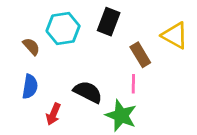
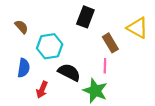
cyan hexagon: (63, 29) -> (50, 46), moved
brown semicircle: (31, 46) -> (21, 27), moved

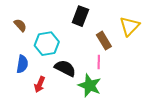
yellow triangle: (138, 28) -> (129, 26), turned 45

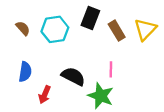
brown rectangle: (104, 41) -> (117, 31), moved
cyan hexagon: (47, 44) -> (55, 29), moved

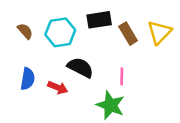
black rectangle: (90, 18) -> (99, 20), turned 60
black semicircle: (73, 76) -> (80, 67), moved
red arrow: (45, 95) -> (58, 88), moved, turned -90

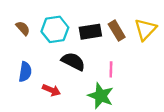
black rectangle: (99, 20) -> (90, 32), moved
red arrow: (58, 88) -> (51, 90), moved

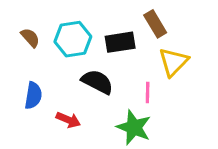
yellow triangle: (145, 29) -> (173, 62), moved
brown rectangle: (117, 31) -> (155, 24), moved

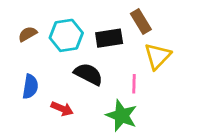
brown semicircle: (30, 38) -> (28, 34), turned -78

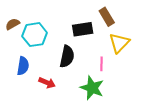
brown semicircle: (28, 34) -> (13, 24), moved
cyan hexagon: (66, 35) -> (35, 35), moved
black semicircle: (88, 74) -> (67, 56), turned 75

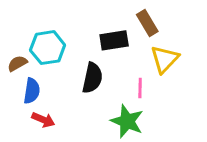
brown semicircle: (13, 24) -> (17, 63), moved
red arrow: (47, 83) -> (43, 120), moved

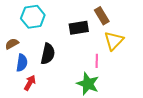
cyan hexagon: (48, 48) -> (33, 17), moved
black semicircle: (92, 78) -> (48, 54), moved
red arrow: (43, 120) -> (30, 83), turned -84

